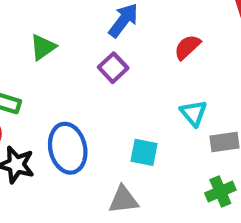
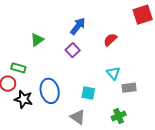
green cross: (220, 192) -> (119, 116), moved
gray triangle: (123, 200) -> (78, 117), turned 42

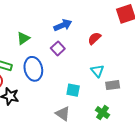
blue arrow: (78, 26) -> (63, 25), turned 30
blue ellipse: (50, 91) -> (33, 69), moved
green cross: (119, 116) -> (103, 113), turned -32

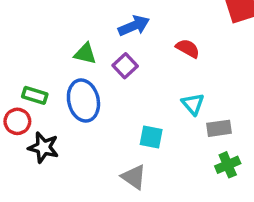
green triangle: (23, 38) -> (85, 54), moved, turned 48
red semicircle: (94, 38) -> (188, 48), turned 72
green cross: (103, 113) -> (228, 165), moved, turned 32

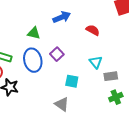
purple square: (125, 66) -> (57, 54), moved

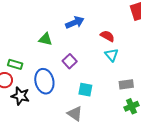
blue ellipse: (33, 60) -> (44, 81), moved
cyan triangle: (96, 62) -> (112, 55), moved

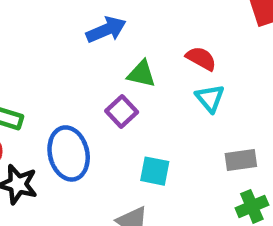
blue arrow: (75, 22) -> (106, 30), moved
green triangle: (45, 39) -> (141, 74), moved

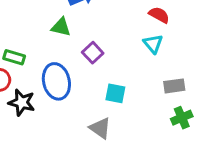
red semicircle: (201, 58) -> (159, 15), moved
green triangle: (141, 74) -> (61, 27), moved

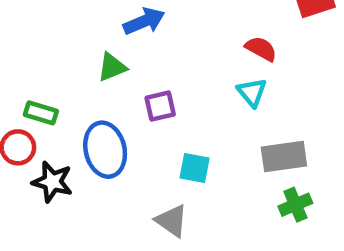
green triangle: (61, 27) -> (112, 67), turned -35
purple square: (93, 53) -> (160, 106), turned 30
gray rectangle: (174, 86) -> (284, 157), size x1.4

